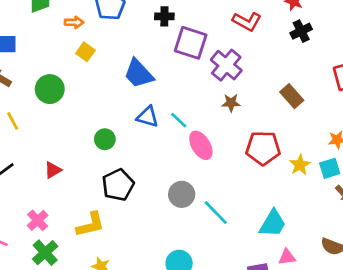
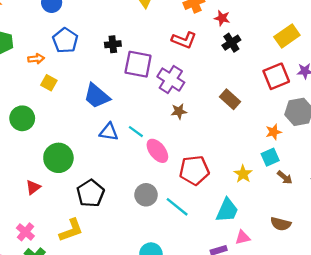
green circle: (105, 139) -> (58, 158), moved, size x1.6
red pentagon: (263, 148) -> (194, 170), moved
yellow star: (300, 165) -> (243, 174), moved

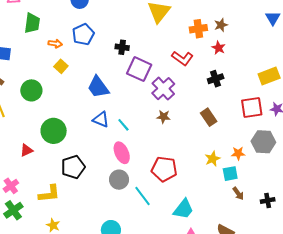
black cross: (231, 43) -> (216, 79), moved
pink ellipse: (157, 151) -> (122, 153), moved
yellow star: (243, 174) -> (213, 159), moved

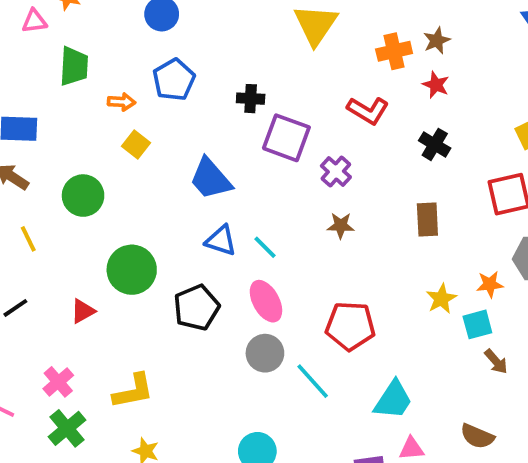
black cross: (216, 79) -> (435, 144), turned -35
purple cross: (163, 89) -> (336, 171), size x0.7
brown rectangle: (209, 117) -> (427, 219), turned 36
black pentagon: (73, 167) -> (196, 308), moved

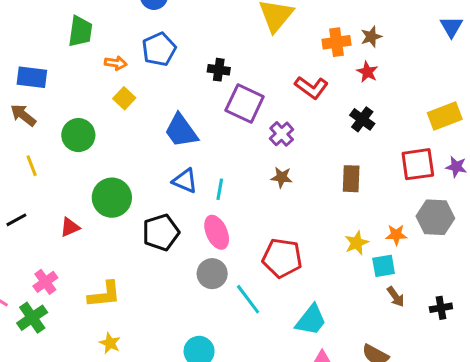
cyan line: (265, 247) -> (220, 189), turned 50
green cross: (67, 428) -> (32, 318), moved

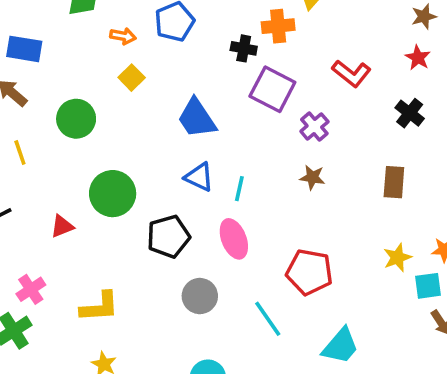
orange cross: (336, 42) -> (278, 26), moved
gray circle: (212, 274) -> (200, 296), moved

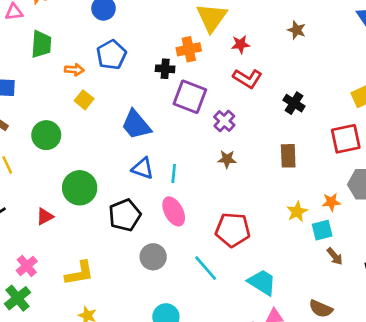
brown star: (424, 17) -> (297, 30), turned -30
red star: (418, 58) -> (241, 44), moved, turned -30
cyan trapezoid: (340, 346) -> (262, 282), turned -92

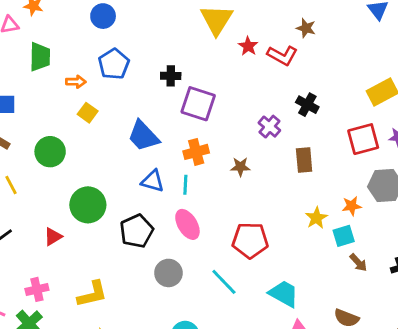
red star: (241, 44) -> (248, 46), turned -30
orange cross: (189, 49) -> (196, 152), moved
red L-shape: (247, 78) -> (282, 55), moved
purple cross: (224, 121) -> (269, 127), moved
pink cross: (27, 266) -> (37, 289), turned 30

